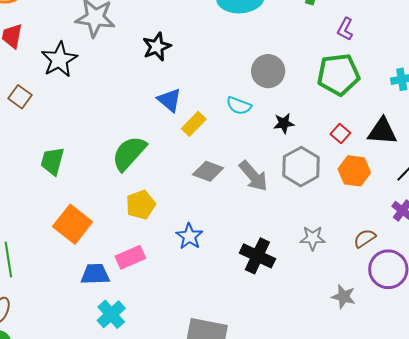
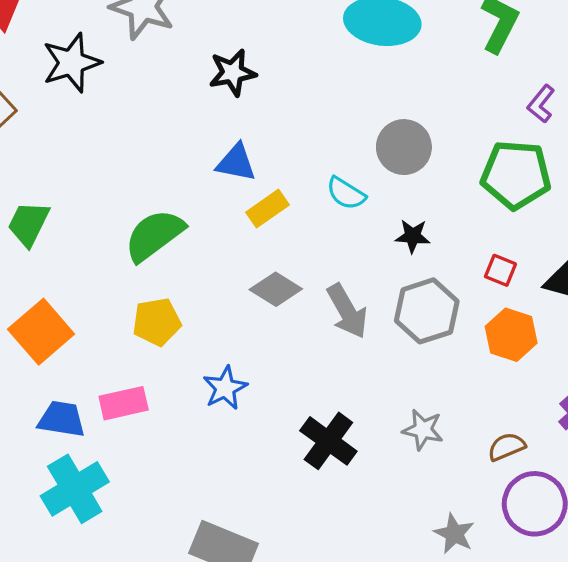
blue triangle: (169, 100) -> (236, 163), turned -40
red square: (340, 134) -> (500, 270), turned -30
cyan cross: (111, 314) -> (75, 489), size x1.4

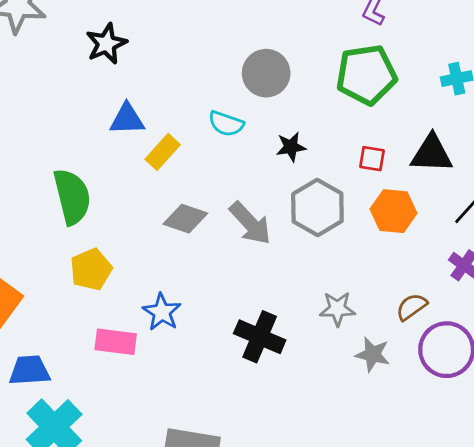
green semicircle: (154, 235) -> (72, 197), turned 126
pink rectangle: (124, 403) -> (116, 342), moved, turned 33
gray star: (454, 534) -> (373, 354), moved

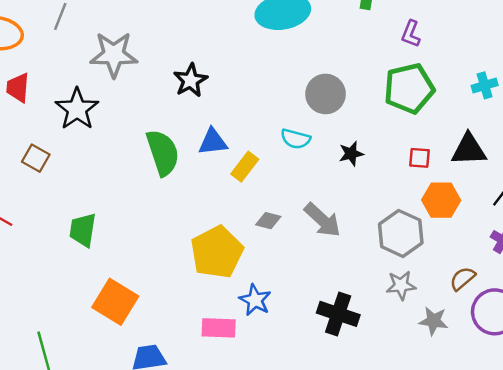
green semicircle: (72, 197) -> (163, 153), moved
gray hexagon: (317, 208) -> (401, 233), moved
gray diamond: (185, 219) -> (268, 221), size x0.7
yellow pentagon: (91, 269) -> (217, 252), moved, size x1.5

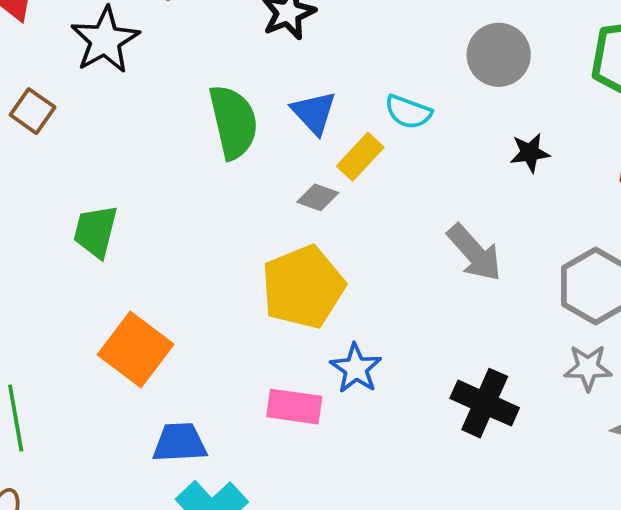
cyan semicircle: (296, 139) -> (408, 112), moved
blue triangle: (213, 142) -> (314, 113), turned 48
gray diamond: (268, 221) -> (318, 197), moved

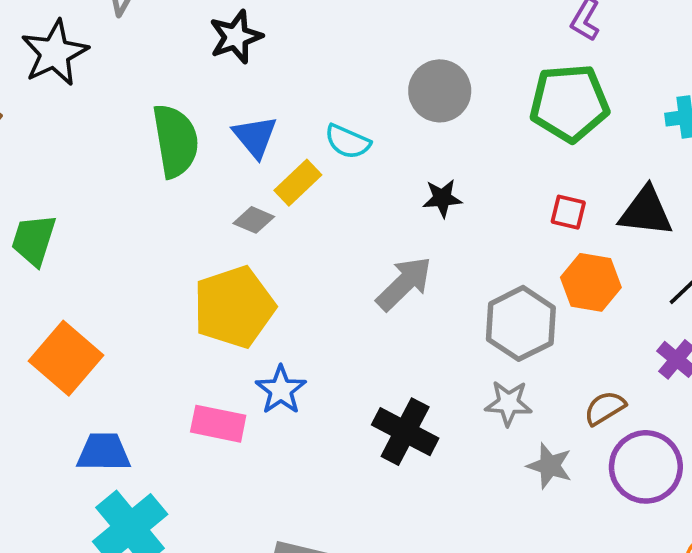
black star: (530, 153) -> (442, 198), moved
gray arrow: (474, 253) -> (404, 284), turned -96

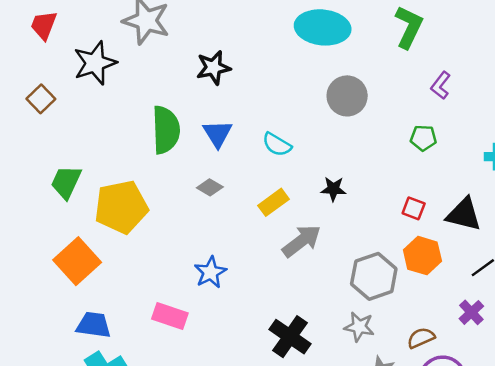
gray circle: (440, 91) -> (347, 96), moved
green pentagon: (569, 103) -> (423, 138), size x0.5
yellow rectangle: (298, 183) -> (274, 202), moved
yellow pentagon: (234, 307) -> (121, 207), moved
blue star: (281, 390) -> (210, 272), moved

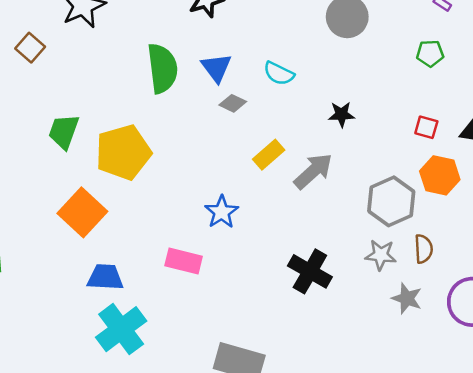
gray diamond: (210, 187) -> (233, 103), moved
yellow rectangle: (274, 202) -> (269, 155), moved
brown semicircle: (421, 338) -> (424, 249), moved, turned 116

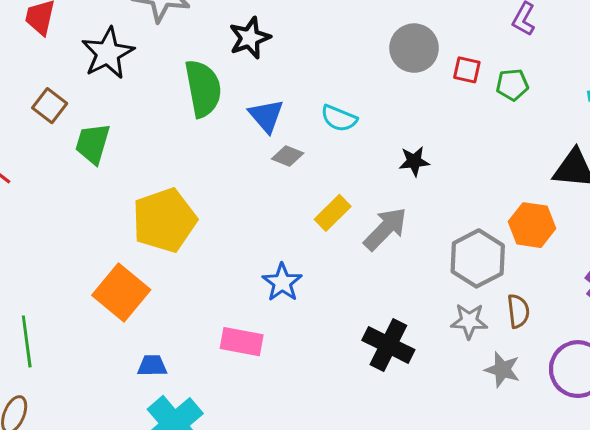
green semicircle: (162, 68) -> (203, 88), moved
red square: (426, 127) -> (467, 70), moved
green trapezoid: (64, 132) -> (93, 144), moved
blue trapezoid: (105, 277) -> (152, 366), size x0.7

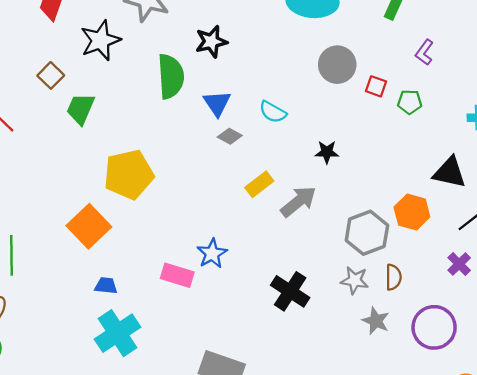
blue star: (282, 282) -> (212, 254), moved

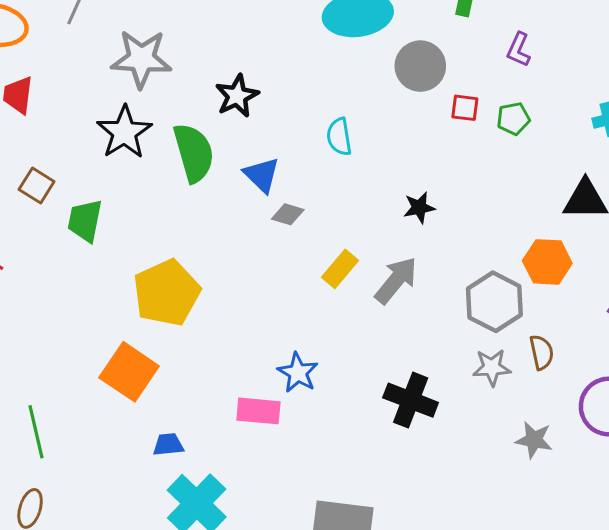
black star: (100, 40) -> (124, 132), moved
gray circle: (337, 65) -> (420, 66), moved
cyan semicircle: (273, 112) -> (339, 137), moved, turned 64
gray star: (376, 321) -> (534, 440), moved

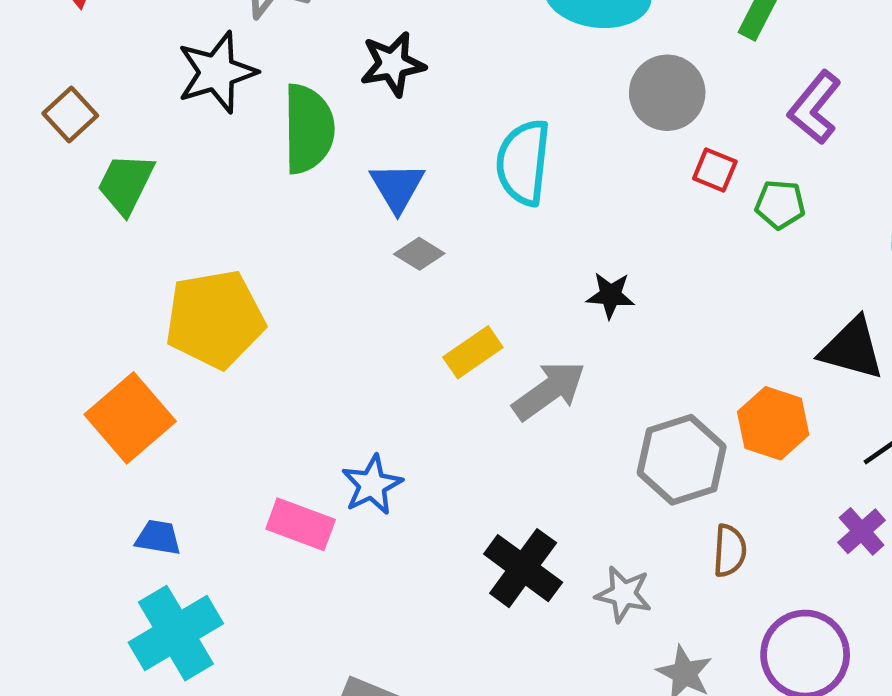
purple L-shape: (519, 50) -> (815, 107), size x1.4
cyan semicircle: (339, 137) -> (523, 162), size x1.5
gray star: (492, 367) -> (624, 594), moved

